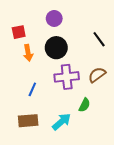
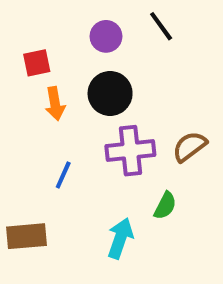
black line: (99, 39) -> (161, 26), moved
brown rectangle: (28, 121) -> (26, 236), moved
cyan arrow: (61, 122) -> (120, 238), turned -30

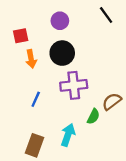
black line: (161, 26) -> (106, 15), moved
brown semicircle: (190, 146) -> (112, 101), moved
brown rectangle: (26, 236) -> (35, 145), moved, turned -65

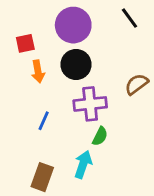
purple circle: (60, 21) -> (73, 25), size x1.6
brown semicircle: (112, 101) -> (137, 84), moved
green semicircle: (93, 116) -> (100, 136), moved

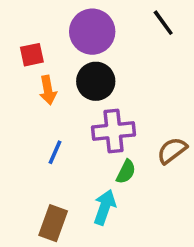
brown semicircle: (137, 84) -> (172, 150), moved

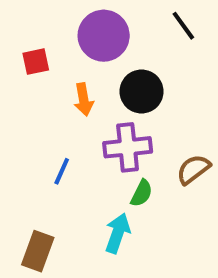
black circle: (96, 81) -> (142, 92), moved
orange arrow: (48, 90) -> (84, 99), moved
brown rectangle: (53, 223) -> (38, 251), moved

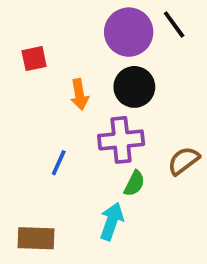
purple circle: (104, 36) -> (129, 32), moved
brown rectangle: (38, 251) -> (36, 238), turned 72

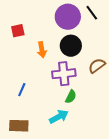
brown semicircle: (184, 161) -> (97, 66), moved
blue line: (59, 163) -> (22, 90), moved
cyan arrow: (112, 221) -> (59, 117), turned 42

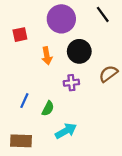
purple circle: (68, 17) -> (61, 19), moved
purple cross: (64, 74) -> (71, 83), size x0.6
green semicircle: (71, 97) -> (48, 108), moved

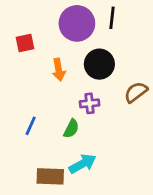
black line: (103, 14) -> (112, 18), moved, turned 42
green semicircle: (48, 108) -> (71, 129), moved
brown rectangle: (21, 141) -> (50, 176), moved

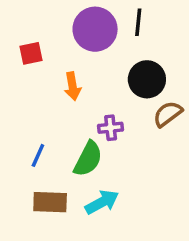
black circle: (99, 64) -> (147, 79), moved
green semicircle: (71, 129) -> (88, 159), size x1.5
brown rectangle: (50, 176) -> (50, 202), moved

